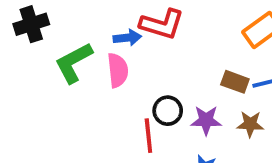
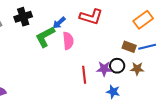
blue arrow: (127, 38) -> (59, 23), moved, turned 144
black circle: (168, 111) -> (117, 66), moved
purple star: (206, 120) -> (104, 69), moved

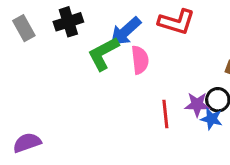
blue arrow: (59, 23) -> (126, 31), size x1.5
blue star: (113, 92) -> (211, 119), moved

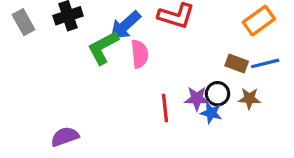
purple semicircle: (27, 143) -> (65, 137), moved

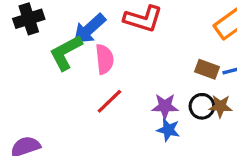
black circle: (218, 94) -> (202, 106), moved
red line: (165, 108) -> (109, 101), moved, turned 52
blue star: (211, 113) -> (168, 130), moved

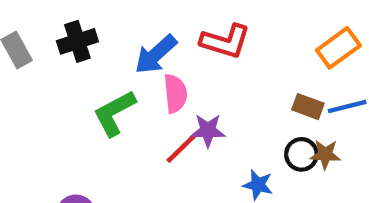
green L-shape: (66, 52) -> (114, 113), moved
purple star: (165, 106) -> (208, 130), moved

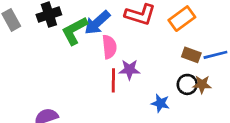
orange rectangle: (338, 48) -> (182, 19), moved
green L-shape: (114, 113) -> (74, 31), moved
red line: (182, 148) -> (113, 80), turned -45

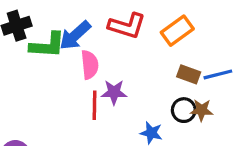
green L-shape: (74, 31) -> (47, 45), turned -148

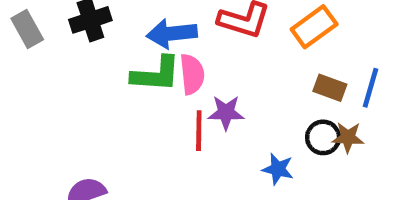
blue arrow: (75, 35) -> (172, 34), turned 36
green L-shape: (47, 45) -> (156, 74), moved
blue line: (218, 74) -> (371, 88), turned -60

